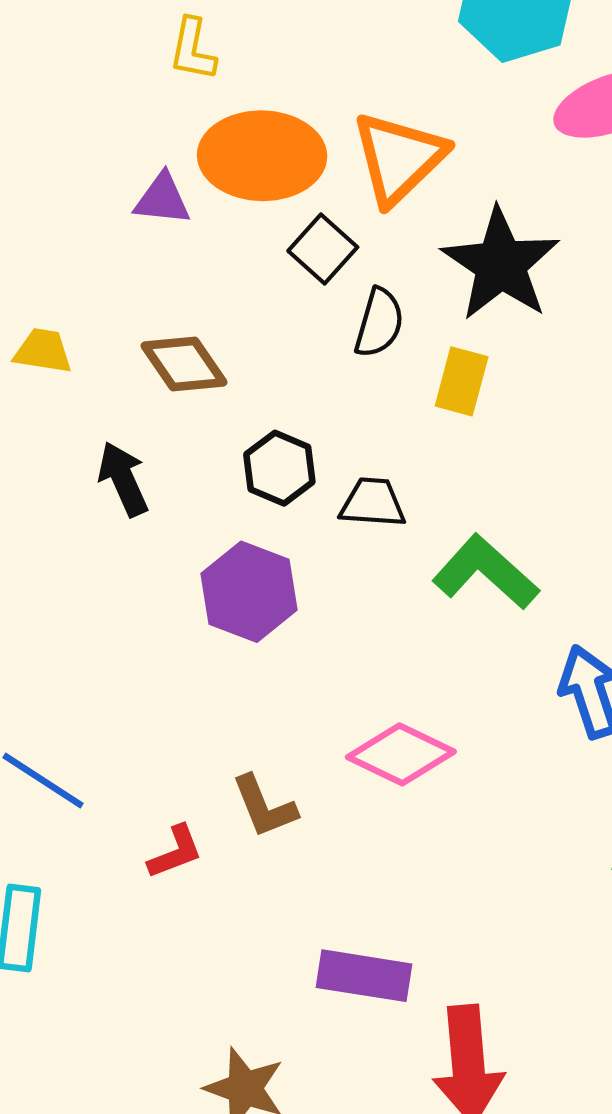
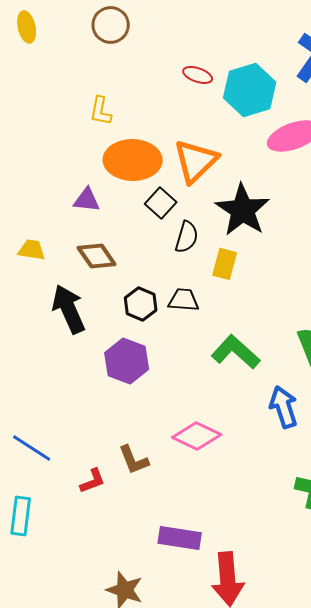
purple triangle: (162, 199) -> (87, 200), moved
black arrow: (123, 479) -> (69, 309), size x1.4
black trapezoid: (373, 503) -> (184, 300), moved

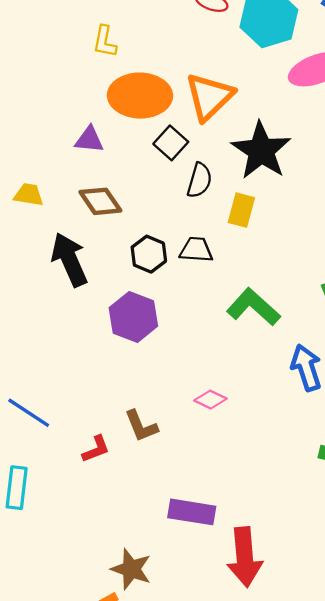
pink diamond: (197, 436) -> (210, 400), size x0.6

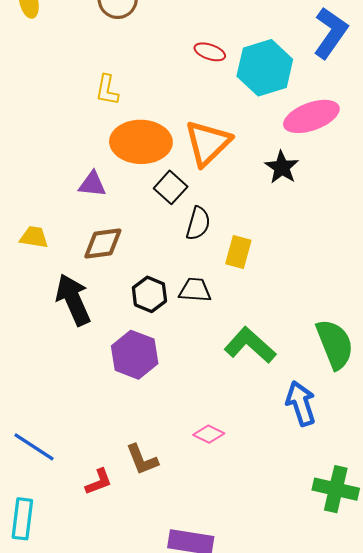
black star: (261, 151) -> (282, 167), moved, size x0.6
brown diamond: (100, 201) -> (103, 244), turned -63

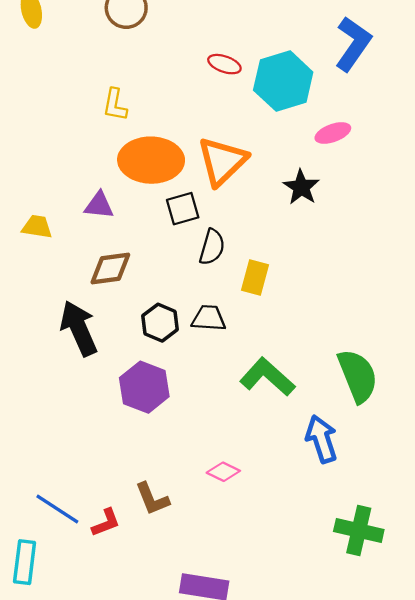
pink ellipse: (311, 116) -> (333, 133), size x0.6
black square: (171, 187) -> (183, 209), turned 32
yellow trapezoid: (34, 237) -> (37, 227), moved
blue line: (34, 447) -> (57, 509), moved

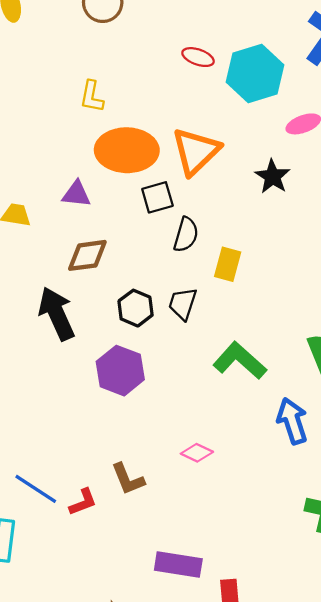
black trapezoid: (209, 318) -> (183, 304), turned -76

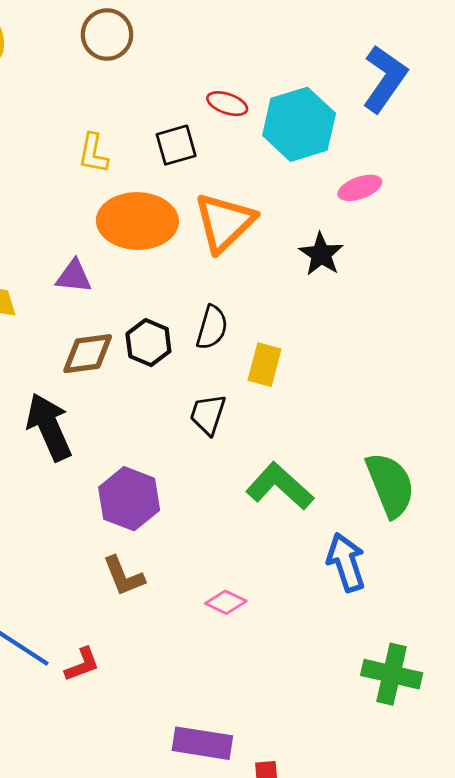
black square: (157, 197) -> (176, 145), moved
black hexagon: (136, 308) -> (148, 343), moved
brown L-shape: (128, 479) -> (124, 576), moved

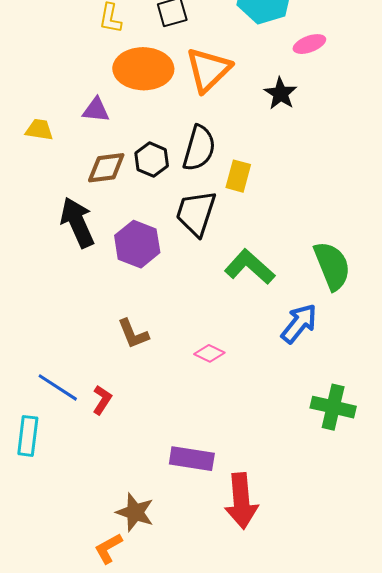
black semicircle: (212, 327) -> (199, 148), size x1.4
black trapezoid: (208, 414) -> (196, 213), size x1.5
purple hexagon: (129, 499) -> (137, 244), moved
blue arrow: (346, 562) -> (299, 324), turned 57
red L-shape: (82, 664) -> (102, 400), turned -36

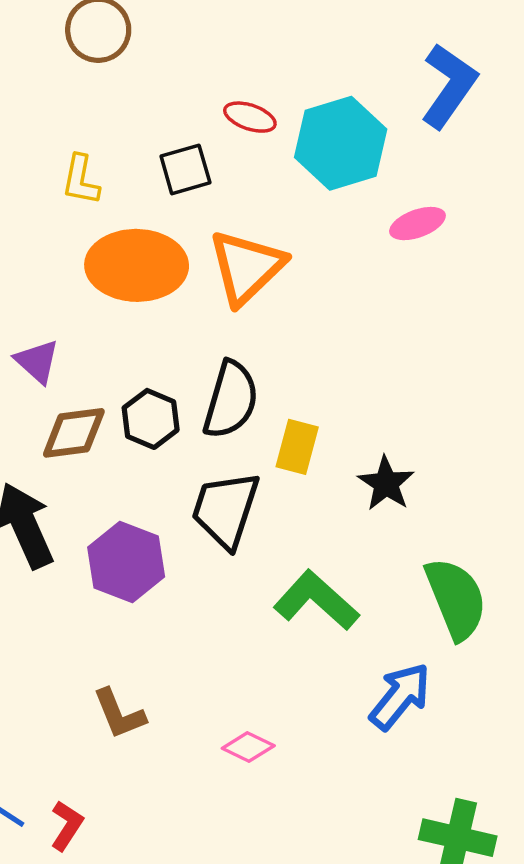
black star: (281, 94) -> (386, 483), moved
purple triangle: (96, 110) -> (37, 361), moved, turned 36

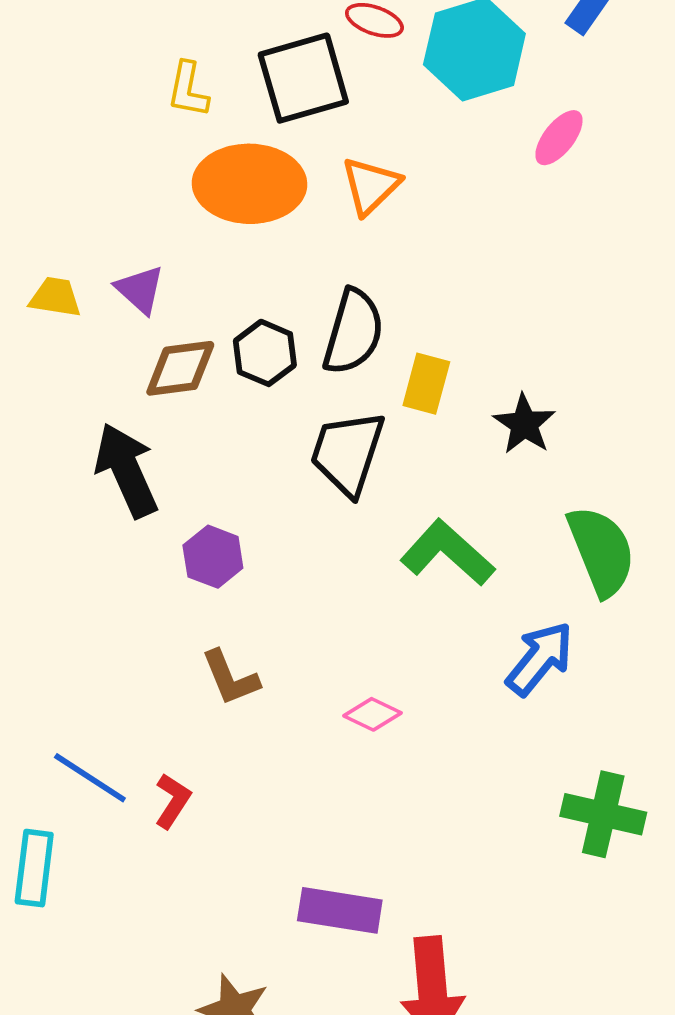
black square: (185, 169) -> (303, 78), size x1.6
pink ellipse: (417, 224) -> (559, 138), turned -32
orange triangle: (246, 267) -> (371, 186), size x0.7
purple hexagon: (126, 562) -> (213, 557), moved, size x0.7

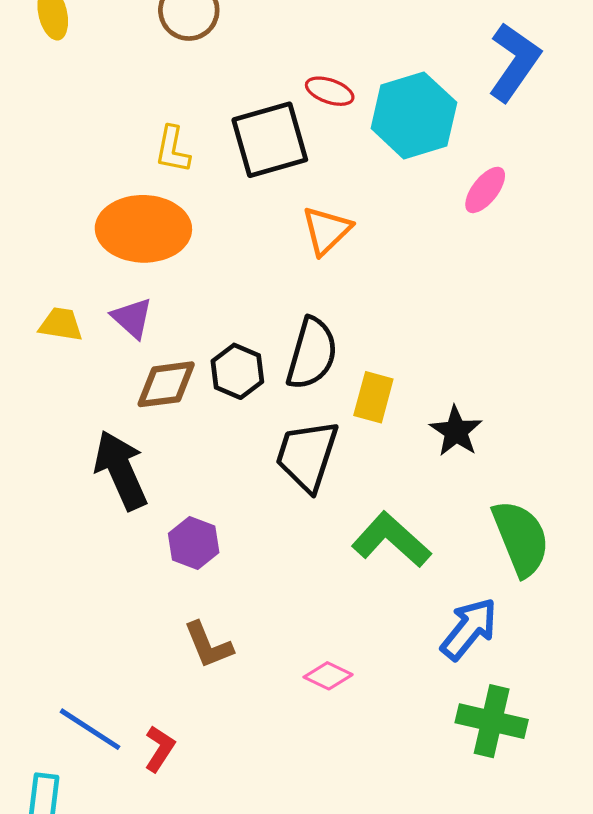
orange ellipse: (250, 184) -> (143, 229), moved
green cross: (603, 814) -> (492, 721), moved

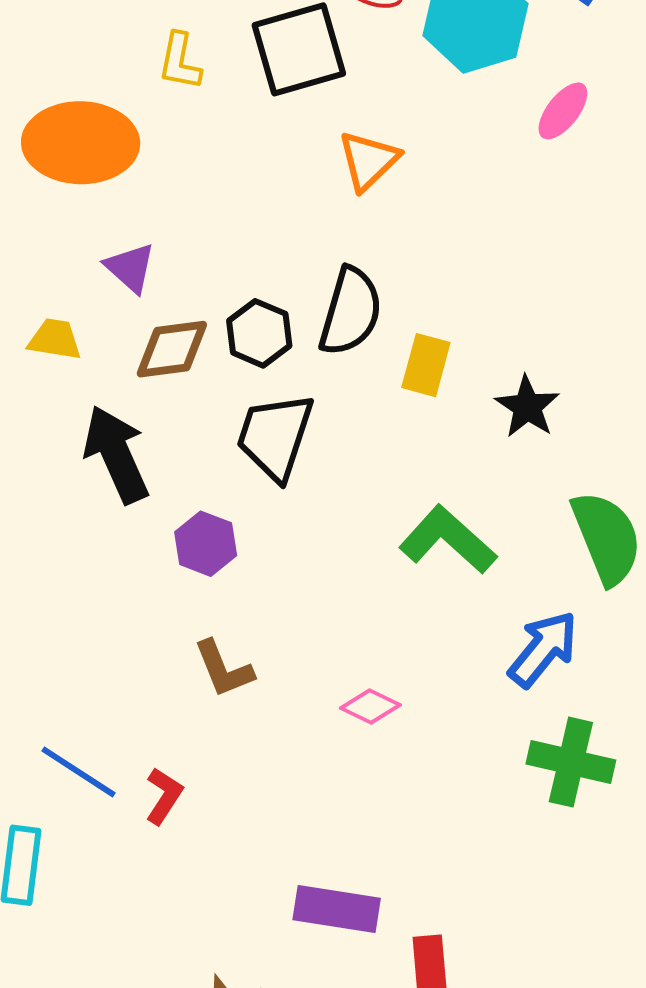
orange ellipse: (143, 229) -> (81, 143), moved
yellow trapezoid: (61, 324) -> (55, 339), moved
black trapezoid: (307, 456) -> (275, 437), moved

